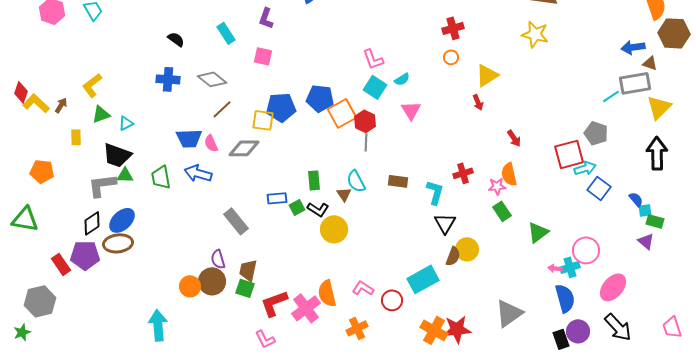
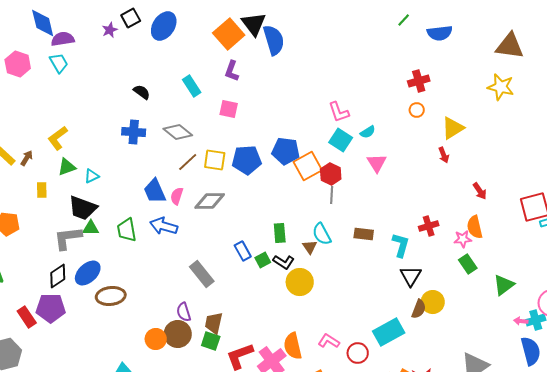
yellow square: (263, 120) -> (215, 160), moved
blue trapezoid: (189, 138) -> (155, 191), turned 68
pink semicircle: (211, 143) -> (177, 196), turned 42
blue rectangle: (277, 198) -> (243, 251), turned 66
brown ellipse: (118, 243) -> (111, 296), moved

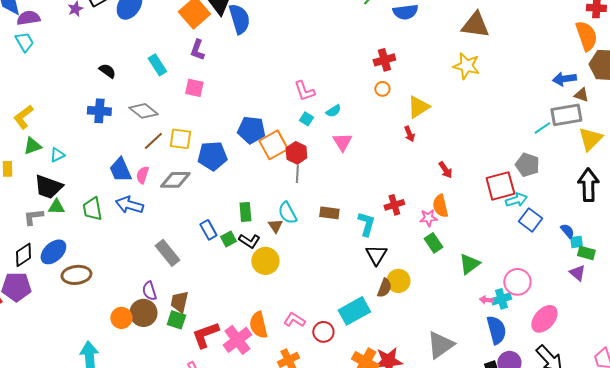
cyan square: (341, 140) -> (306, 119), size x0.6
blue pentagon: (247, 160) -> (212, 156), moved
gray L-shape: (68, 238) -> (33, 217), size x0.7

